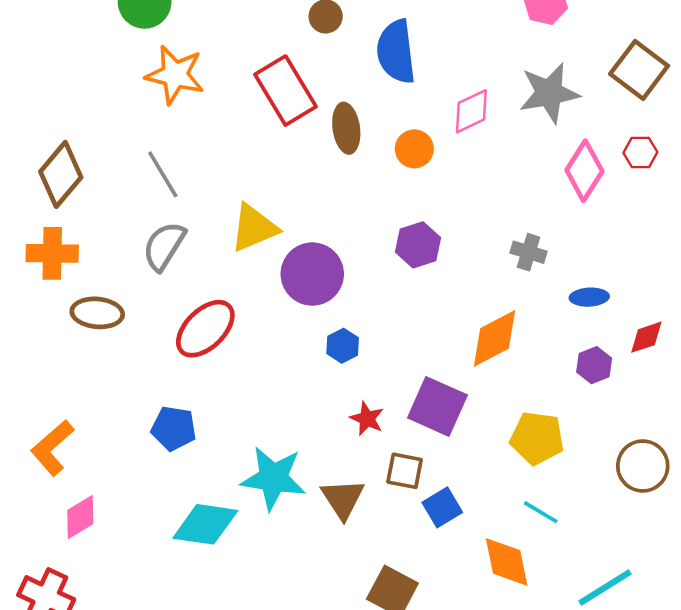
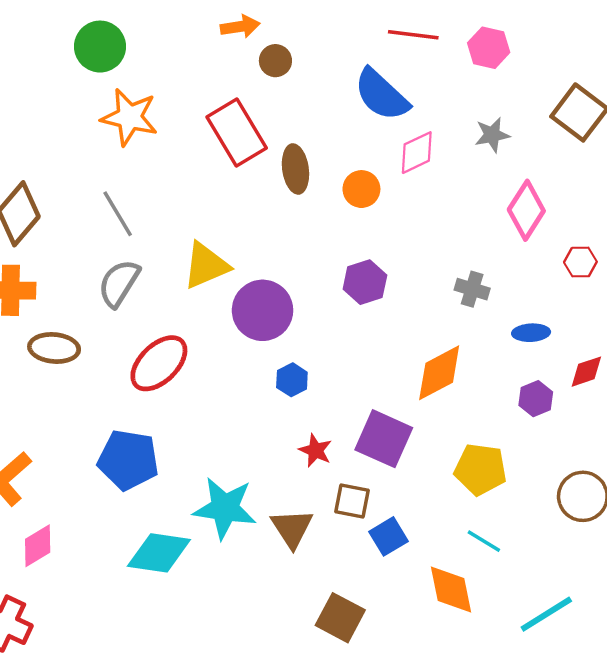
blue semicircle: (396, 52) -> (381, 95), moved, turned -40
gray star: (549, 93) -> (492, 135), size x0.6
red hexagon: (640, 153) -> (580, 262), moved
blue pentagon: (174, 428) -> (128, 460), size x1.4

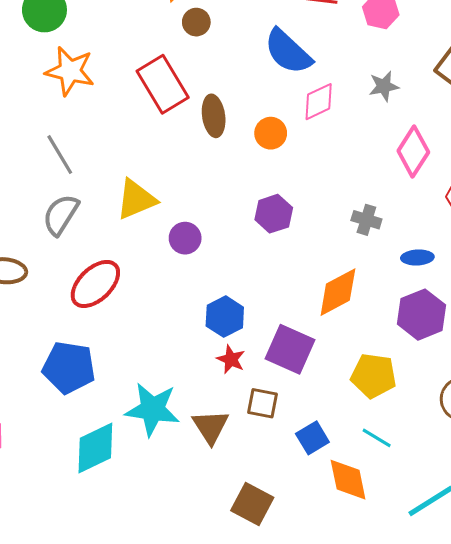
purple circle: (263, 310) -> (185, 238), size x0.6
blue hexagon: (292, 380) -> (225, 317), moved, size x1.4
purple hexagon: (536, 399) -> (421, 315), size x1.6
blue square: (389, 536) -> (312, 438), moved
cyan diamond: (159, 553) -> (95, 448), turned -34

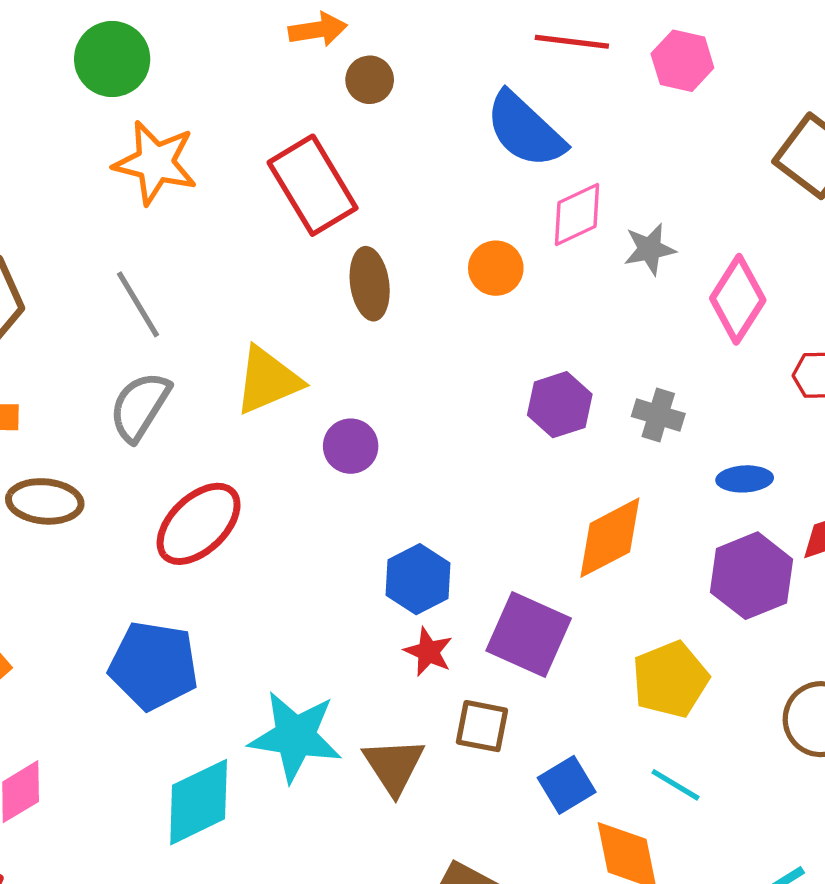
gray star: (384, 86) -> (650, 249), moved
brown ellipse: (214, 116) -> (370, 284), moved
purple hexagon: (274, 214) -> (560, 405), moved
yellow pentagon: (374, 376) -> (670, 679), turned -30

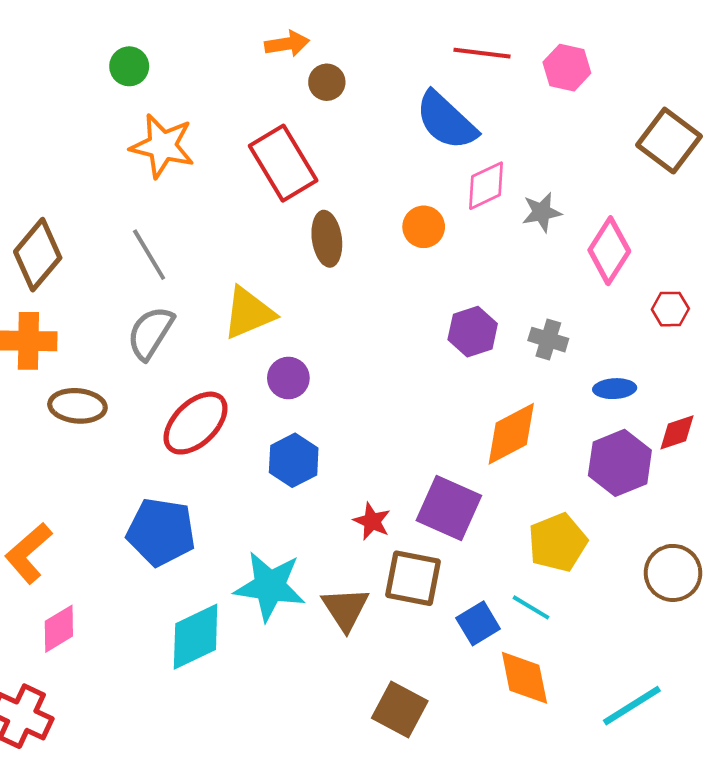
green circle: (112, 59) -> (129, 66), size x0.7
purple circle: (351, 446) -> (288, 378), moved
blue hexagon: (418, 579) -> (294, 460), moved
brown square: (482, 726) -> (413, 578), size x1.4
cyan line: (675, 785) -> (531, 607), moved

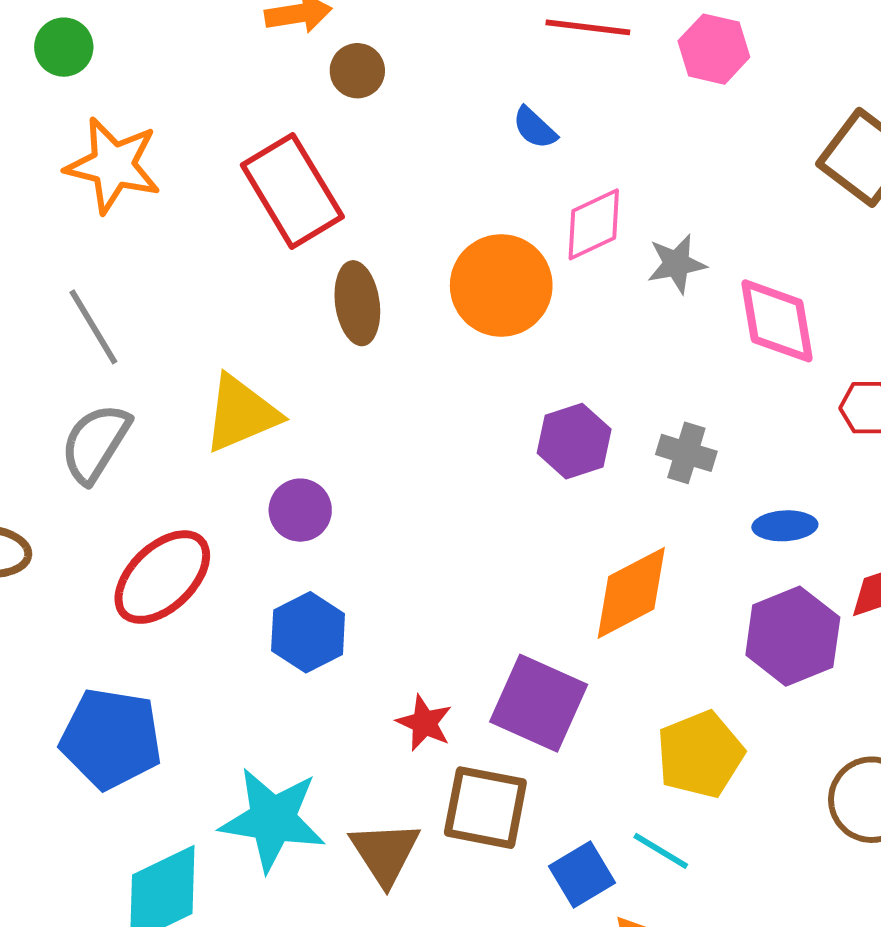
blue semicircle: (446, 121) -> (535, 128), size x0.5
orange circle: (424, 227) -> (501, 285), size x1.6
pink diamond: (609, 251) -> (777, 321), turned -42

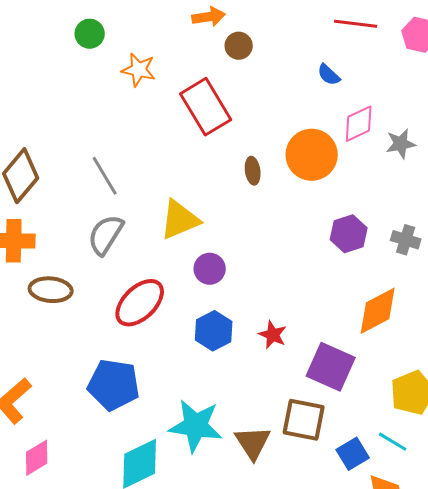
orange star: (113, 165) -> (139, 70), moved, size x0.7
brown ellipse: (357, 303) -> (253, 171), moved, size x0.7
red star: (424, 723) -> (273, 335), moved

